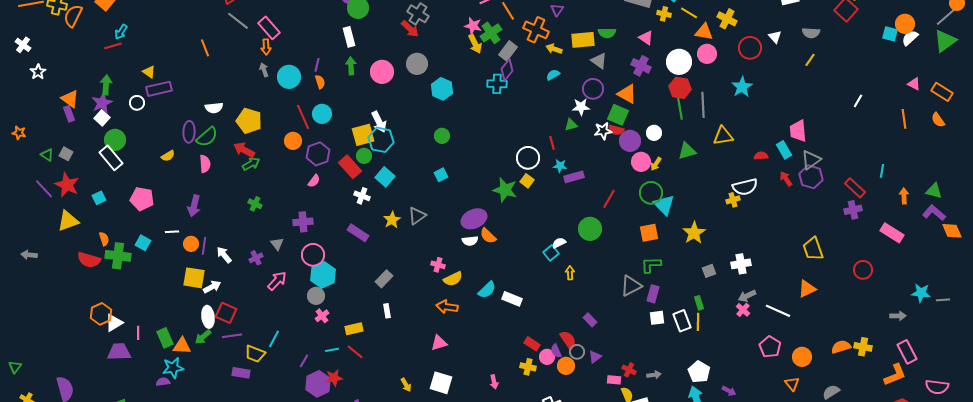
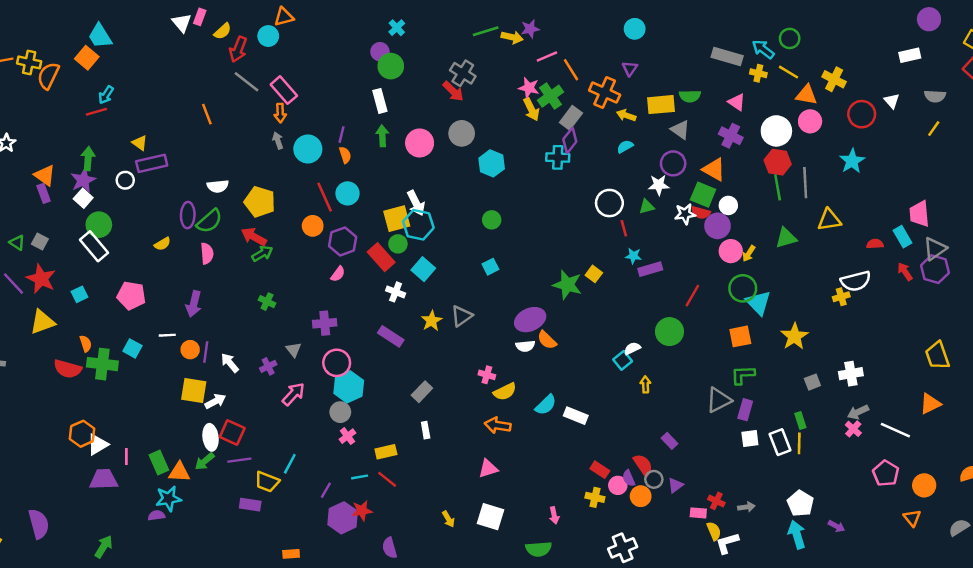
white circle: (654, 133) -> (728, 205), moved
white circle: (528, 158) -> (609, 203), moved

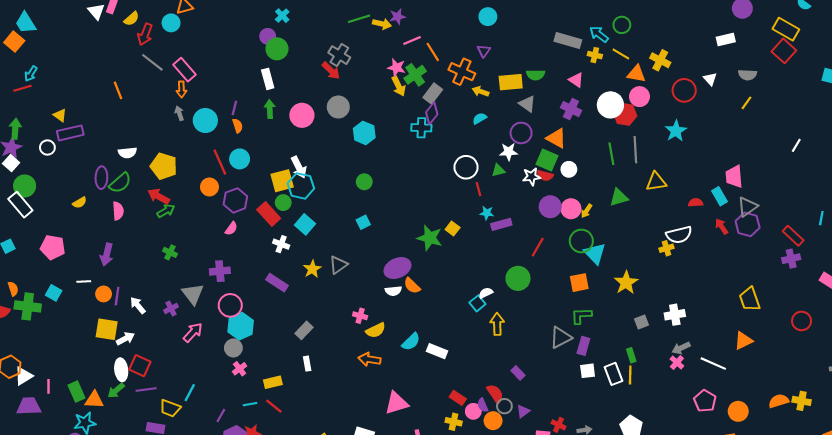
red hexagon: (778, 162) -> (625, 114), moved
purple circle: (718, 226) -> (550, 207), moved
gray triangle: (293, 350) -> (193, 294), size x1.6
yellow arrow: (645, 384) -> (497, 324), size x1.5
pink triangle: (488, 469) -> (396, 403), moved, size x1.4

